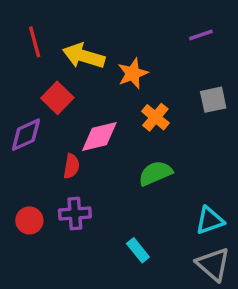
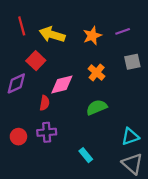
purple line: (201, 35) -> (123, 31), moved
orange star: (133, 73) -> (92, 36), moved

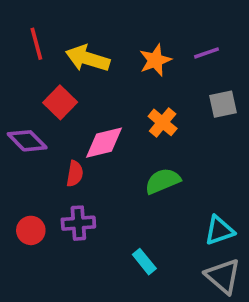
purple diamond: (16, 83) -> (27, 141), turned 70

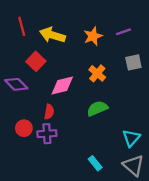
red semicircle: (75, 174) -> (49, 112), moved
red circle: (31, 230) -> (24, 128), moved
cyan triangle: (219, 230) -> (131, 138), turned -30
cyan rectangle: (144, 262) -> (95, 163), moved

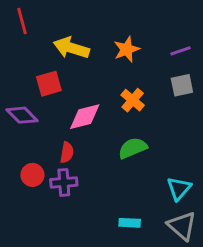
red line: (22, 26) -> (22, 21), moved
purple line: (124, 32) -> (180, 51), moved
red square: (36, 61) -> (49, 84), turned 30
cyan rectangle: (95, 163) -> (130, 223), turned -48

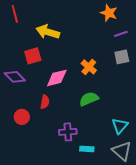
orange star: (127, 49) -> (109, 13), moved, turned -30
purple cross: (64, 182) -> (68, 132), moved

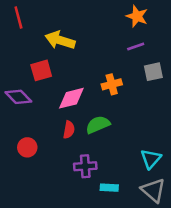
purple line: (121, 34) -> (136, 47), moved
orange cross: (89, 67) -> (112, 84), turned 35
green semicircle: (89, 99) -> (98, 125), moved
red semicircle: (45, 102) -> (69, 130), moved

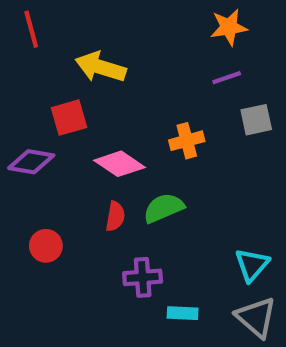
orange star: (137, 16) -> (229, 27), turned -30
purple diamond: (18, 97) -> (31, 162), turned -36
pink diamond: (71, 98) -> (119, 164), turned 48

